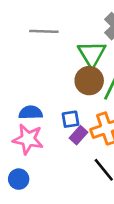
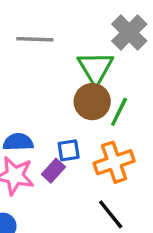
purple rectangle: (79, 135) -> (53, 171), moved

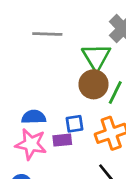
purple rectangle: (53, 171) -> (62, 140), turned 42

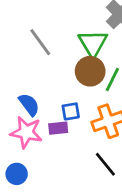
gray line: (47, 34) -> (40, 42), moved, turned 52
blue semicircle: (34, 117) -> (29, 105), turned 55

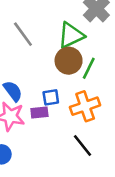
green triangle: (93, 43) -> (71, 35), turned 36

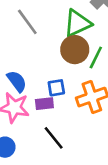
black line: (82, 146) -> (54, 138), moved

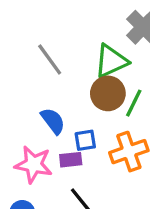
blue semicircle: (17, 81) -> (53, 121), moved

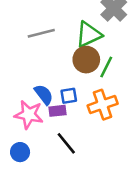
gray line: (50, 59) -> (41, 33), turned -68
blue semicircle: (53, 121) -> (44, 95), moved

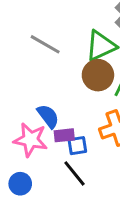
gray line: (41, 33) -> (45, 44), turned 44
blue square: (69, 96) -> (77, 146), moved

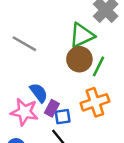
gray line: (45, 44) -> (24, 44), moved
purple rectangle: (64, 135) -> (52, 108), turned -56

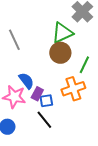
gray line: (24, 44) -> (14, 40), turned 35
green line: (99, 66) -> (84, 65), moved

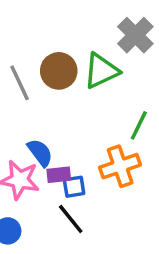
brown circle: (60, 53) -> (59, 71), moved
purple rectangle: (37, 94) -> (59, 175), turned 56

